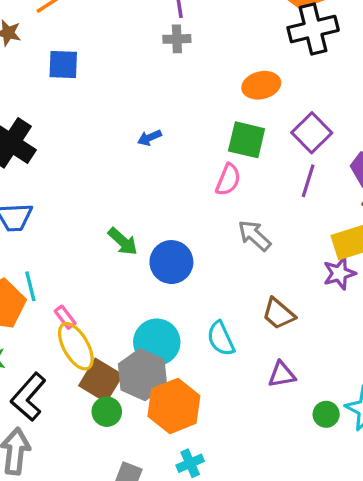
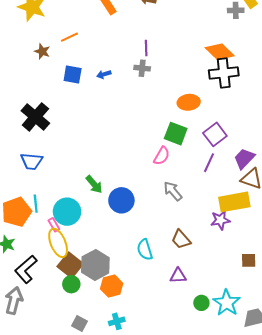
blue arrow: (150, 138) -> (104, 74), moved
cyan circle: (157, 342) -> (67, 212), moved
orange hexagon: (174, 406) -> (112, 286), size x0.7

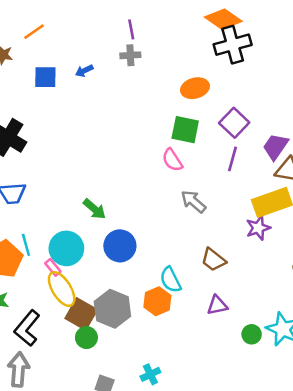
pink semicircle: (162, 156) -> (172, 160), turned 126
blue circle: (121, 200) -> (120, 246), moved
orange hexagon: (112, 286) -> (157, 301), moved

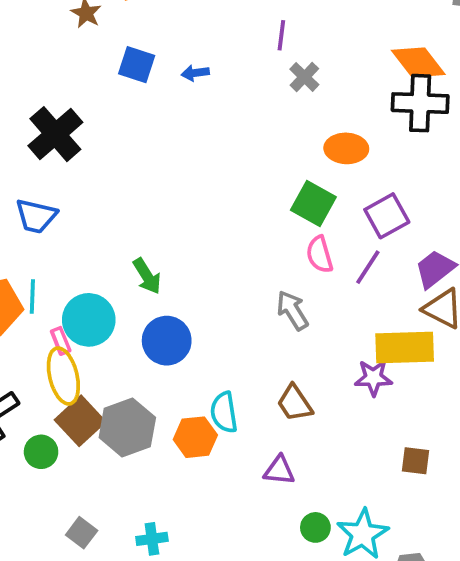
gray cross: (130, 55) -> (304, 77), moved, turned 30
pink semicircle: (172, 160) -> (320, 254), moved
green circle: (86, 338) -> (41, 452), moved

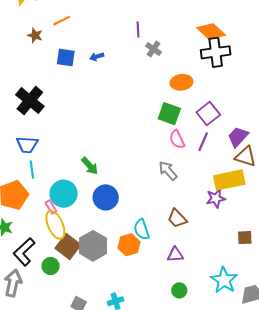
cyan line: (32, 296) -> (32, 169), moved
green circle: (315, 527) -> (179, 290), moved

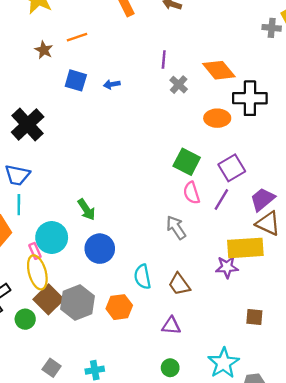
orange diamond: (211, 31) -> (219, 70), moved
orange ellipse: (181, 82) -> (217, 118), moved
cyan semicircle: (142, 229) -> (142, 277), moved

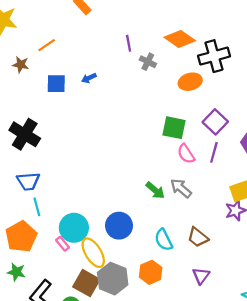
green arrow: (86, 210) -> (155, 190), moved
yellow ellipse: (37, 272) -> (93, 253), moved
purple triangle: (171, 326) -> (201, 276), turned -42

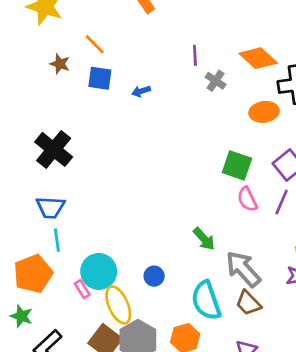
orange line: (47, 45) -> (95, 44), turned 72
blue square: (56, 84) -> (100, 78), moved
gray arrow: (181, 188) -> (243, 269), moved, size x1.4
blue circle: (119, 226) -> (154, 276), size x0.6
cyan semicircle: (164, 240) -> (206, 301), size x1.4

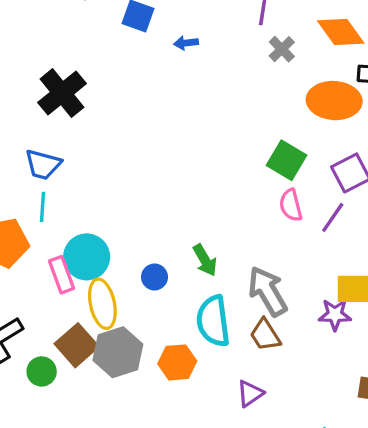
orange ellipse: (264, 112) -> (334, 101), size x1.4
green arrow: (204, 239) -> (205, 260), moved
pink rectangle: (82, 289) -> (62, 275), size x1.5

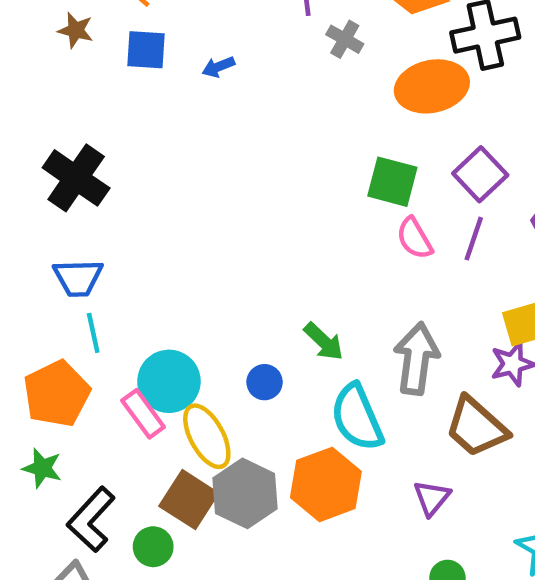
gray arrow: (268, 291) -> (416, 359), turned 54
brown trapezoid: (265, 335) -> (476, 427), moved, size x1.4
orange hexagon: (177, 362) -> (326, 484), size x1.4

